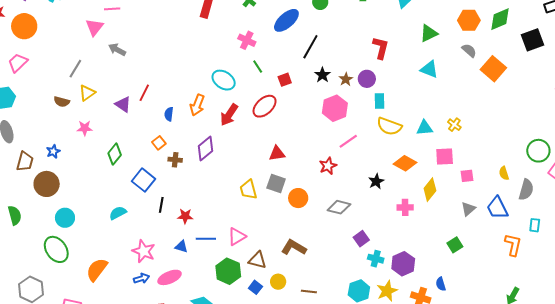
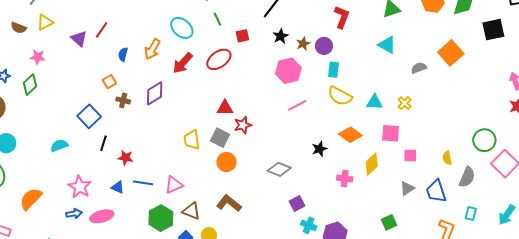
gray semicircle: (469, 50) -> (419, 68), moved, turned -70
green diamond: (115, 154) -> (30, 85), moved
red star: (328, 166) -> (243, 125), moved
orange circle: (298, 198) -> (226, 162), moved

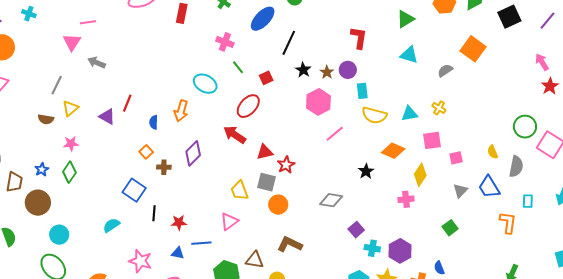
red arrow: (183, 63) -> (235, 135), moved, turned 95
pink cross: (345, 178) -> (406, 199), moved
pink triangle: (174, 185) -> (229, 222), moved

